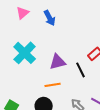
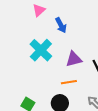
blue arrow: (50, 18) -> (61, 25), moved

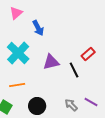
orange line: (69, 82) -> (17, 85), moved

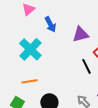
purple triangle: (51, 62) -> (80, 34), moved

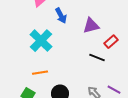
black line: (86, 66) -> (97, 58), turned -42

